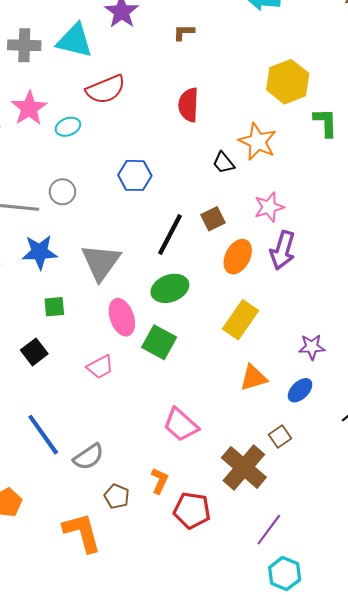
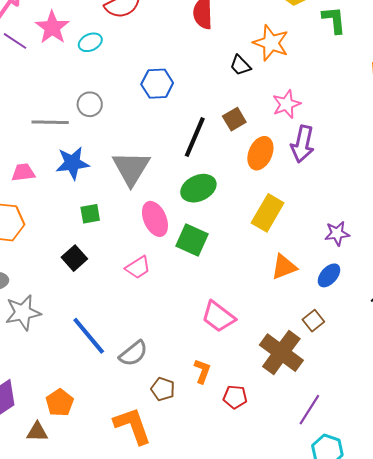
red pentagon: (192, 510) -> (235, 397), size x0.7

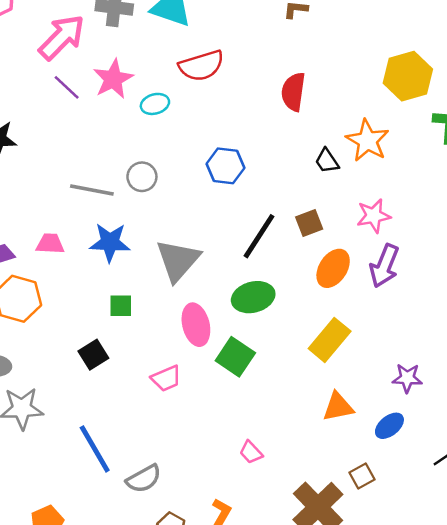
pink trapezoid: (218, 317) -> (251, 452), size x0.6

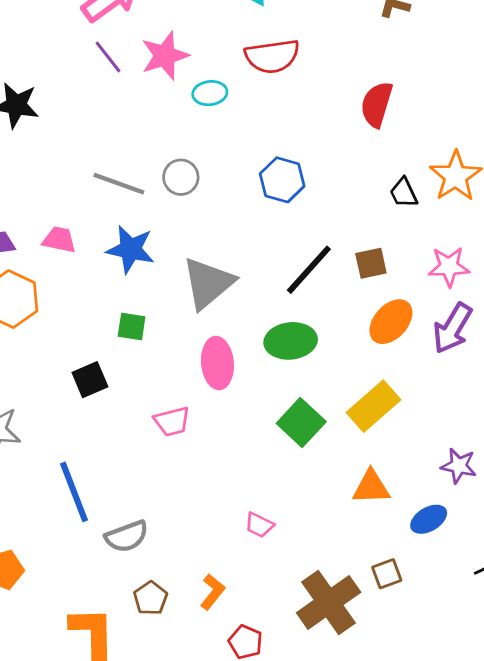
green square: (235, 357) -> (301, 422), moved
pink trapezoid: (251, 452) -> (259, 525), turned -30

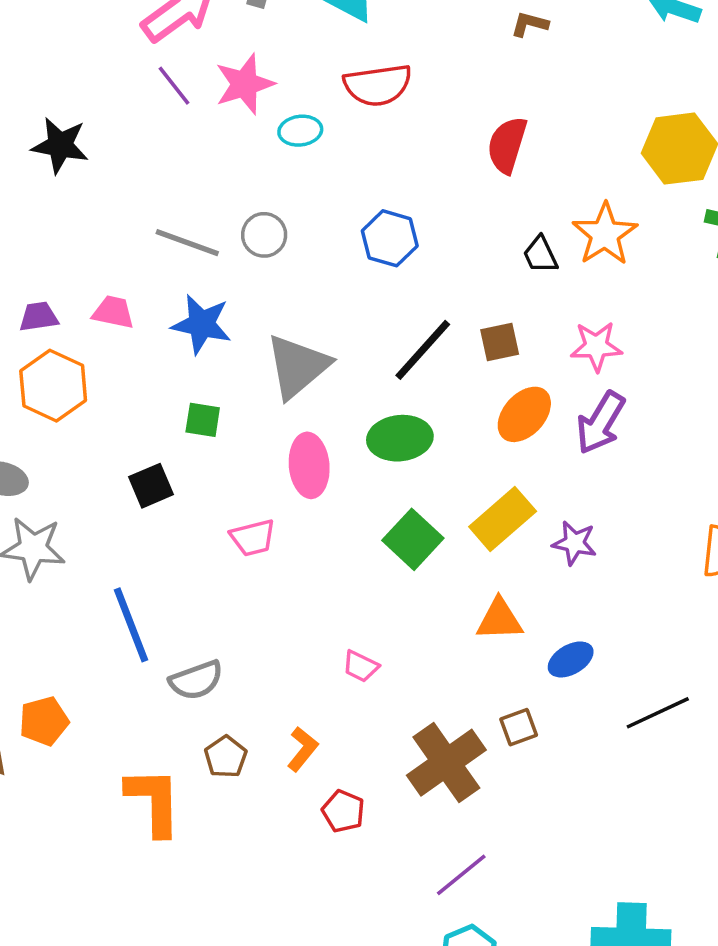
purple star: (459, 466) -> (574, 543), moved

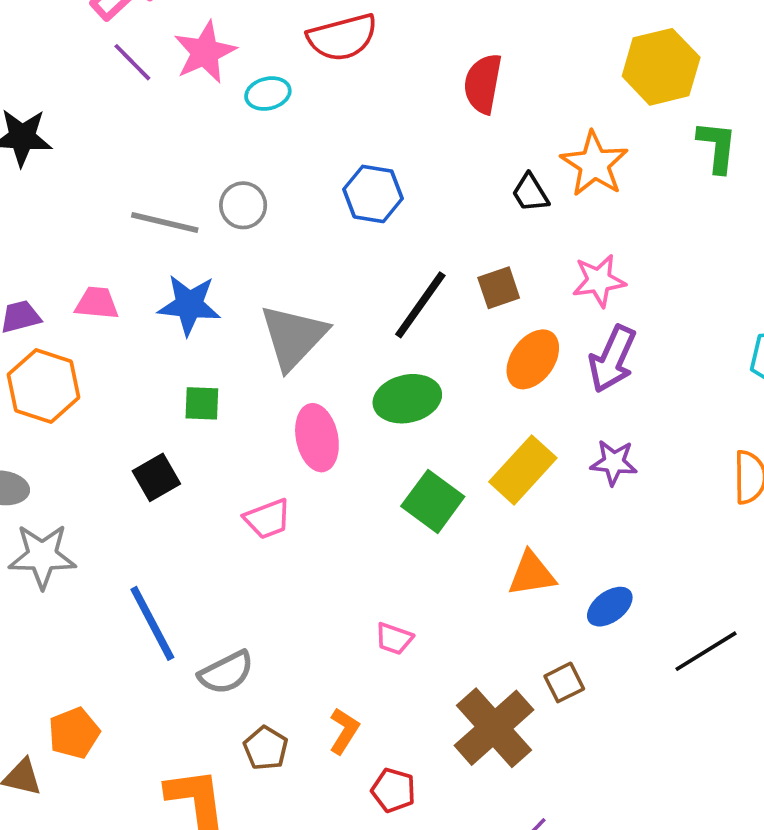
purple star: (574, 543) -> (614, 462), moved

